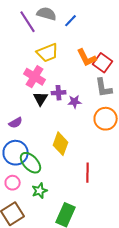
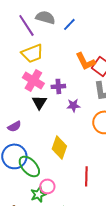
yellow trapezoid: (48, 53) -> (32, 53), moved
purple cross: (59, 93) -> (58, 86), moved
pink circle: (13, 183) -> (47, 186), moved

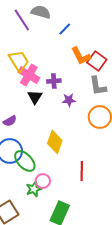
blue line: (69, 24) -> (65, 29), moved
yellow trapezoid: (32, 53) -> (19, 61), moved, turned -100

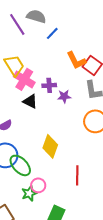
blue line: (65, 29) -> (52, 33), moved
black triangle: (35, 97) -> (30, 101), turned -35
purple star: (69, 100) -> (64, 96), moved

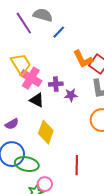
yellow diamond: (50, 146) -> (46, 132), moved
green ellipse: (20, 165) -> (27, 164), turned -35
red line: (77, 175) -> (77, 165), moved

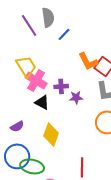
gray semicircle: (43, 15) -> (48, 17), turned 66

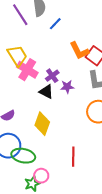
purple cross: (61, 86) -> (52, 76), turned -32
black triangle: (42, 102) -> (46, 92), moved

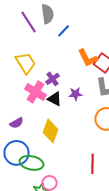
pink cross: (27, 70) -> (36, 92), moved
purple cross: (52, 76) -> (52, 79), moved
red line: (73, 157) -> (92, 164), moved

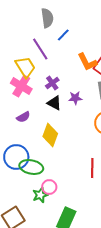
purple line: (28, 22) -> (40, 49), moved
pink cross: (36, 92) -> (21, 86), moved
purple semicircle: (16, 123) -> (23, 117), moved

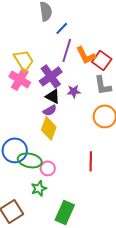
purple line: (40, 49) -> (67, 50), moved, turned 50
purple cross: (52, 83) -> (51, 76), size x1.6
purple semicircle: (23, 117) -> (50, 110), moved
pink circle: (49, 187) -> (48, 168), moved

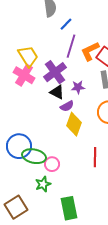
orange L-shape: (86, 55) -> (90, 51), turned 90
purple semicircle: (50, 110) -> (67, 106), moved
yellow diamond: (49, 128) -> (74, 124), moved
green rectangle: (65, 212) -> (69, 208), turned -35

